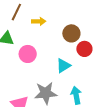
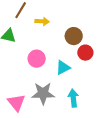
pink circle: (28, 54) -> (37, 59), moved

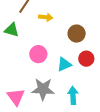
red circle: (85, 53) -> (86, 59), moved

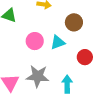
red circle: (86, 59) -> (85, 57), moved
cyan triangle: (64, 64) -> (58, 42), moved

